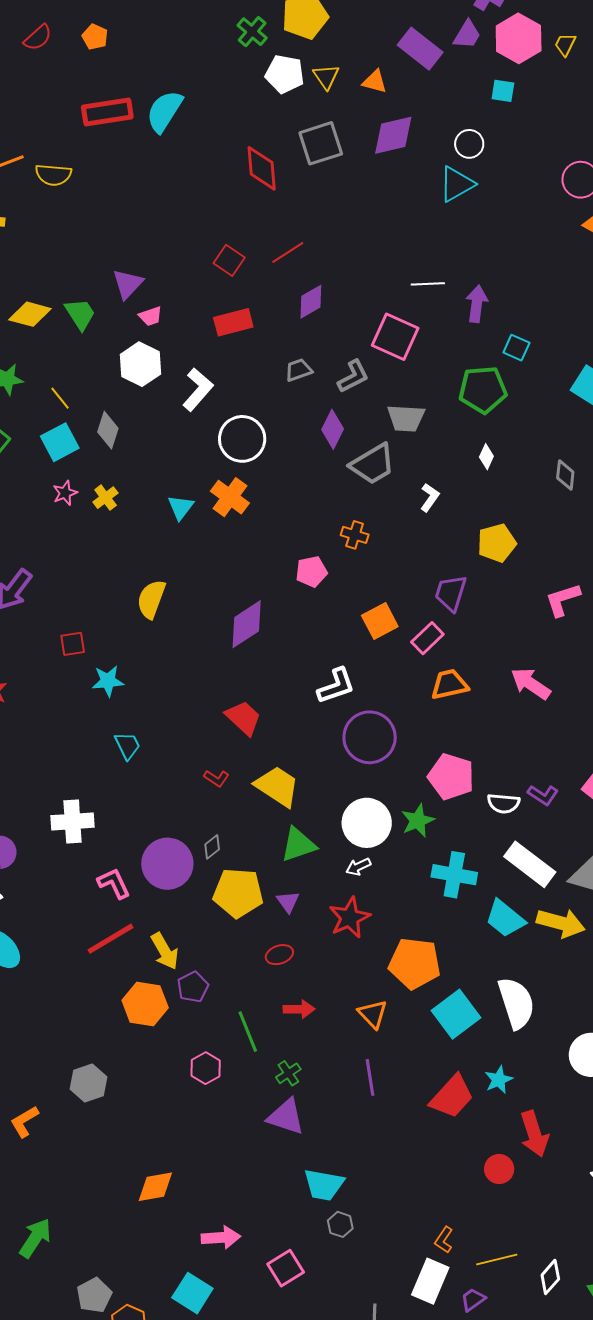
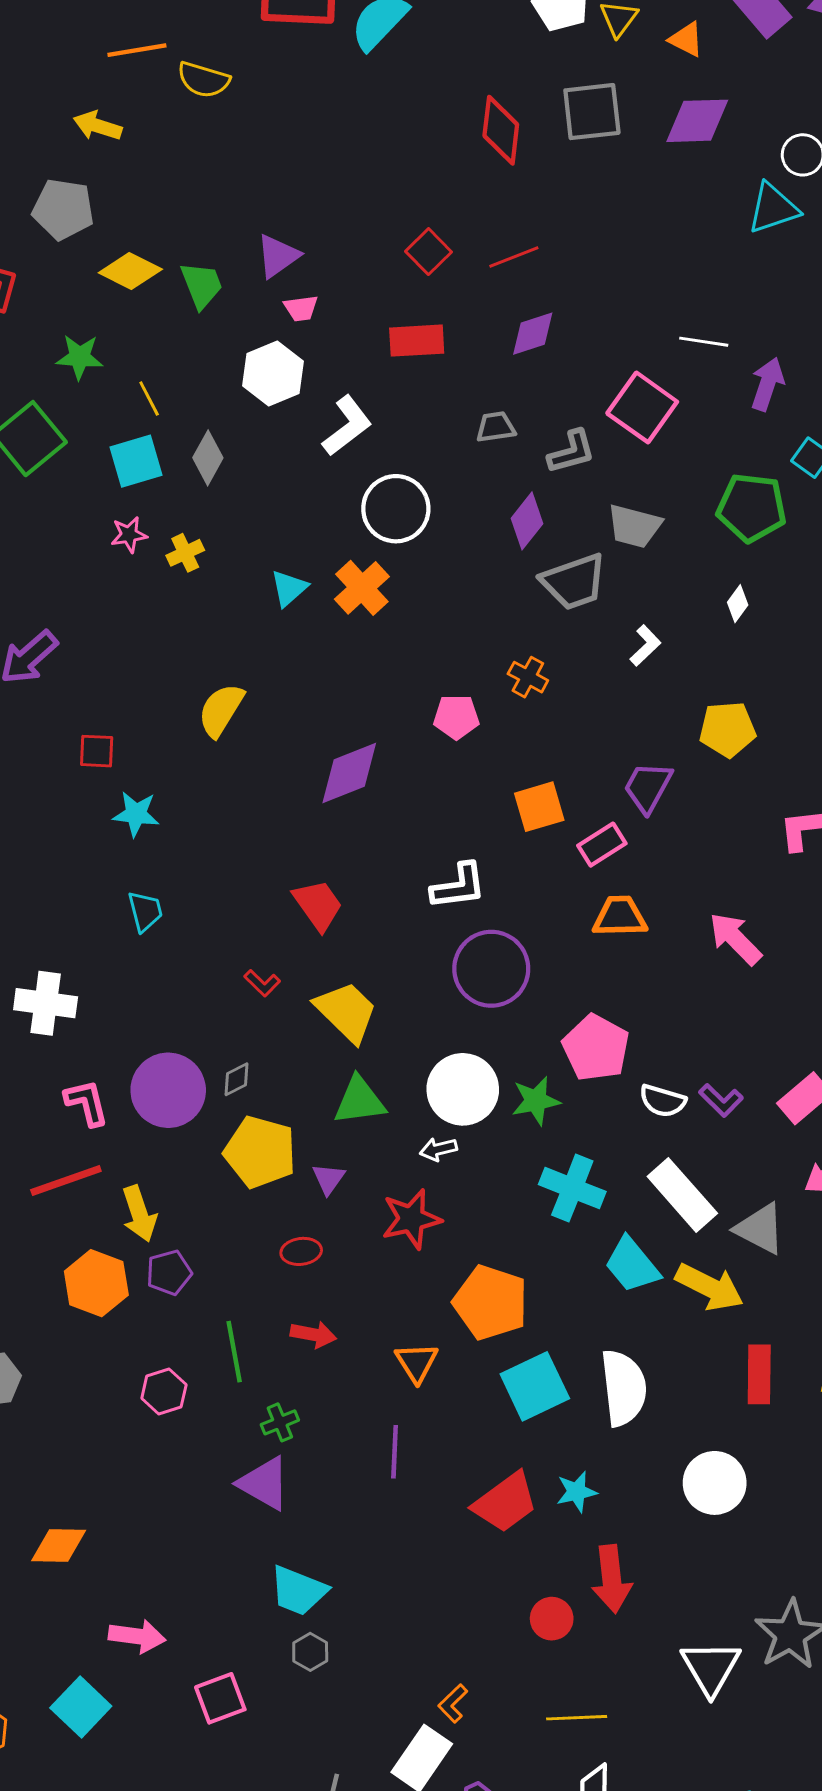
yellow line: (497, 1260) -> (577, 1718), moved

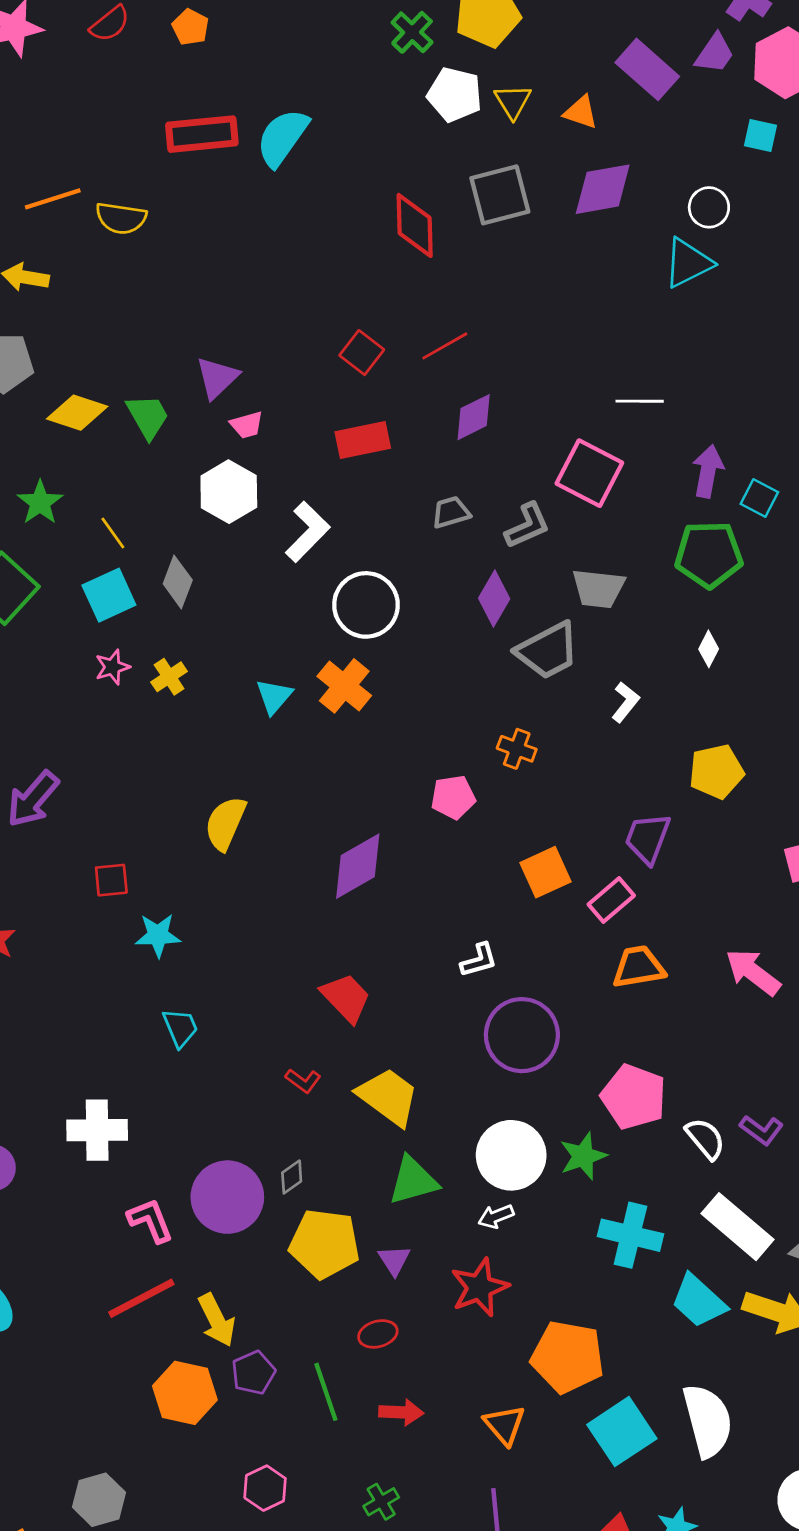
green star: (80, 357) -> (40, 503), turned -30
purple arrow: (767, 384) -> (708, 471), moved
white L-shape: (459, 886) -> (479, 960), size x0.7
white semicircle: (663, 1101) -> (705, 1139), turned -138
green line: (234, 1352) -> (326, 1392), moved

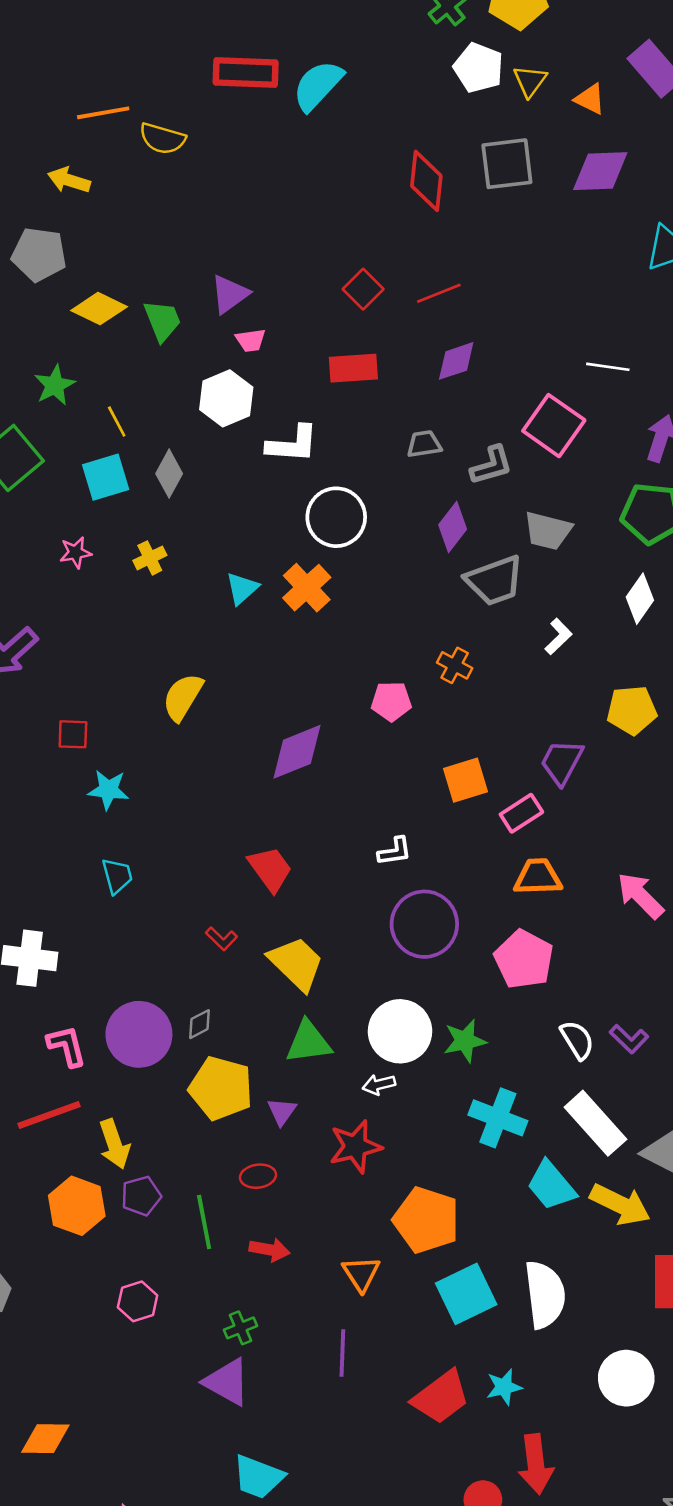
white L-shape: (308, 532) -> (292, 444), turned 42
white diamond: (709, 649) -> (640, 599), size x1.5
pink star: (112, 667) -> (76, 553), moved
pink pentagon: (634, 1097) -> (524, 959), moved

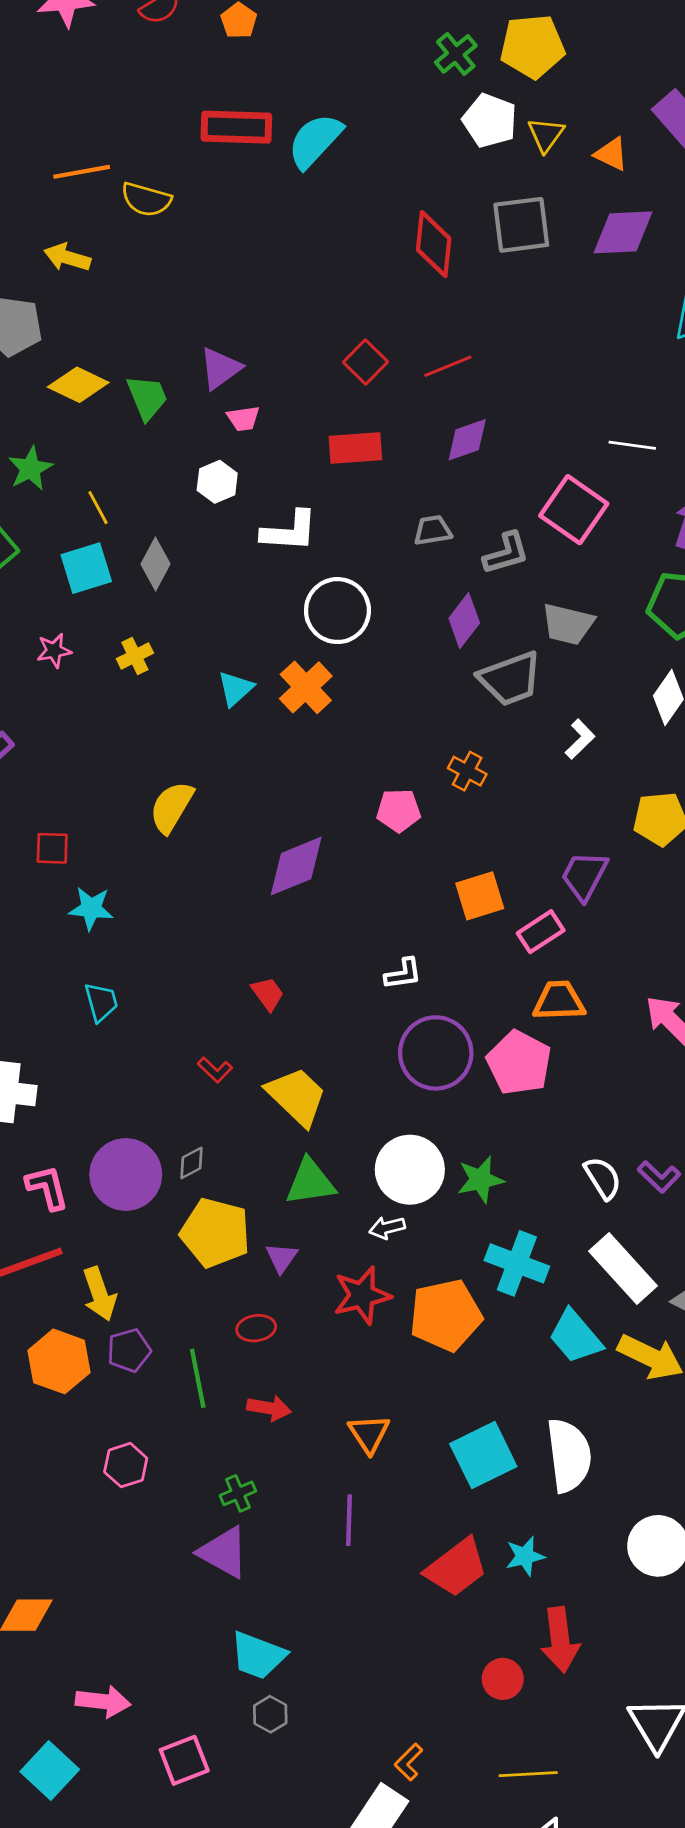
yellow arrow: (69, 180) -> (67, 257), moved
white hexagon: (226, 398) -> (217, 482), size x0.7
red trapezoid: (270, 869) -> (268, 994), size x0.7
pink pentagon: (524, 959) -> (519, 1063), moved
orange pentagon: (426, 1220) -> (446, 1315), moved, turned -30

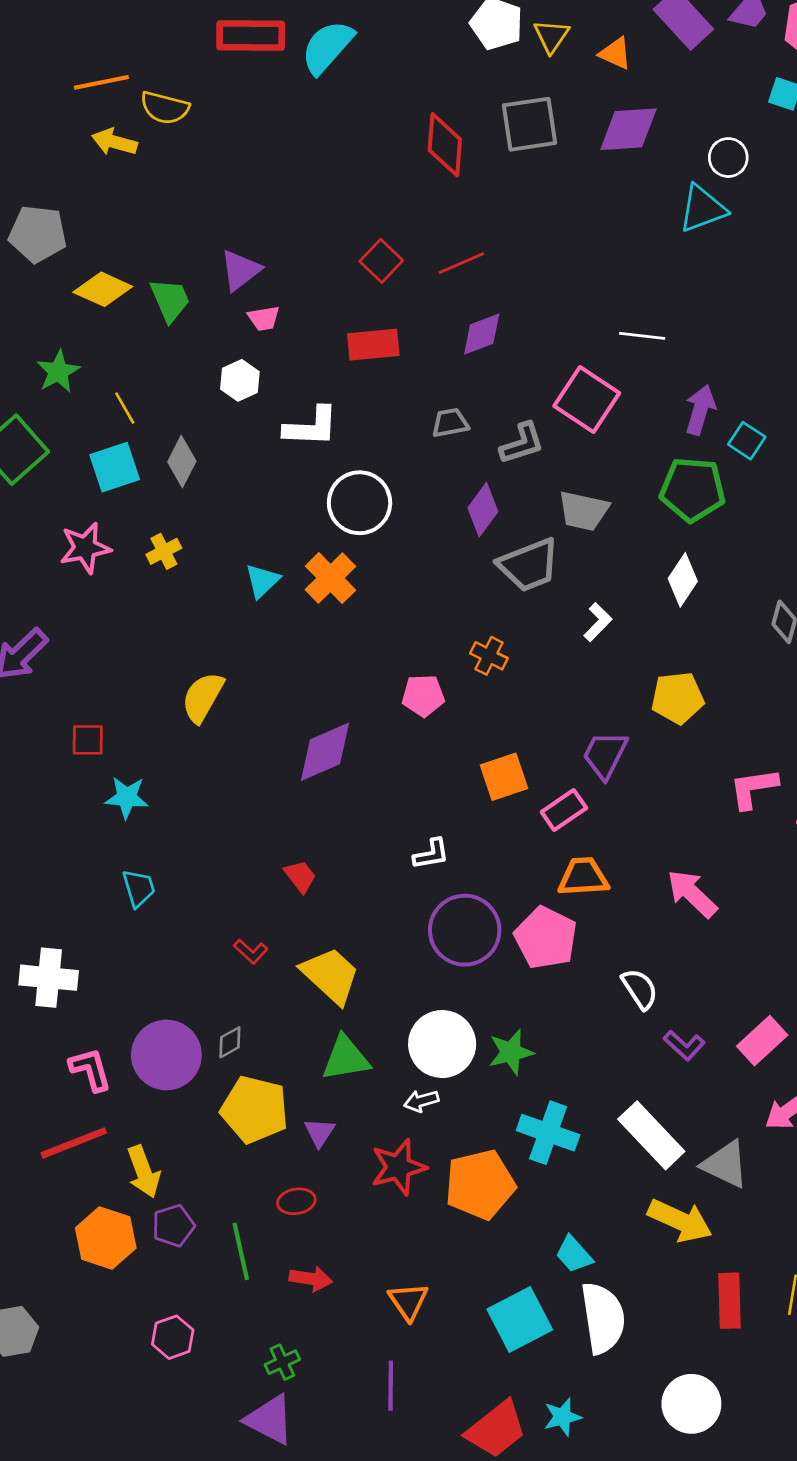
yellow arrow: (67, 257) -> (114, 142), moved
pink star: (54, 651) -> (85, 548), size x1.5
white semicircle: (603, 1178) -> (640, 989), moved
cyan trapezoid: (575, 1337) -> (574, 1254), moved, size x0.7

